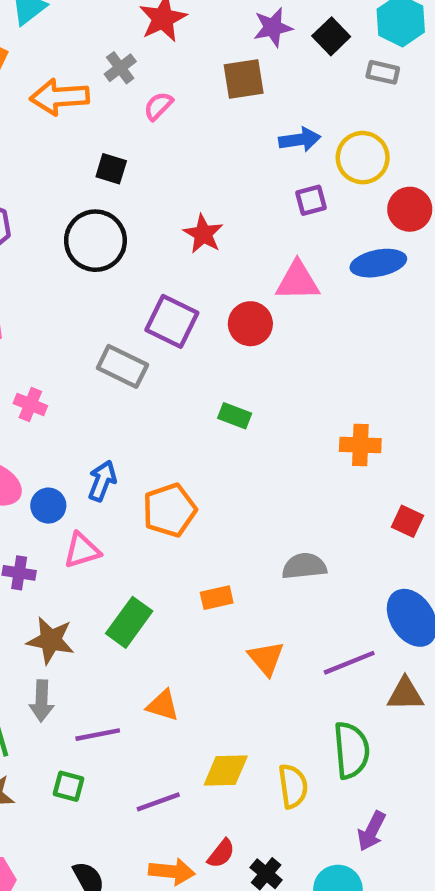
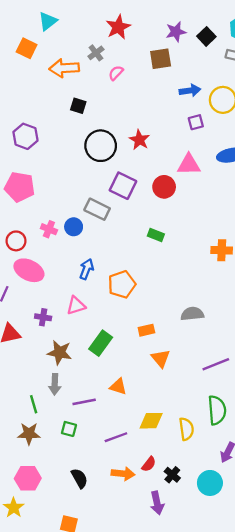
black square: (111, 169) -> (78, 106), moved
black circle: (95, 241) -> (101, 146), moved
blue circle: (48, 506) -> (74, 227), moved
orange triangle: (266, 658) -> (161, 358), moved

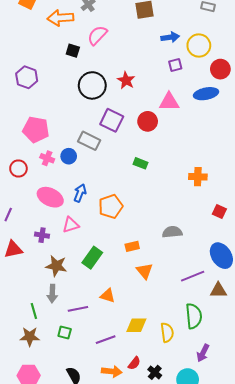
pink semicircle: (116, 73) -> (97, 35), moved, size x1.5
pink pentagon: (20, 187) -> (36, 130), moved
pink ellipse: (29, 270) -> (50, 197), moved

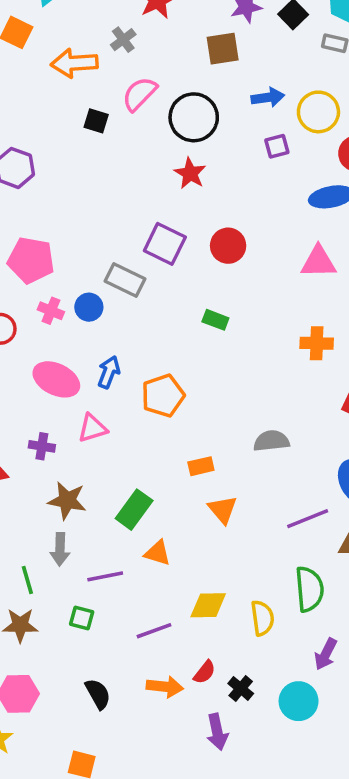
black circle: (92, 85) -> (194, 117), moved
pink triangle: (169, 102) -> (318, 262), moved
green rectangle: (92, 258) -> (134, 510), moved

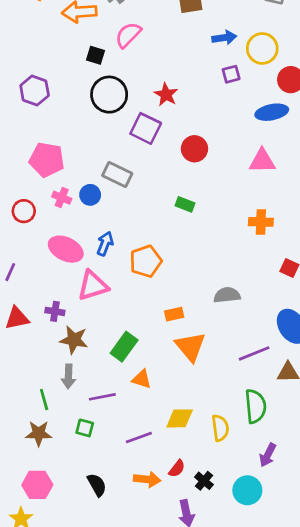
black circle: (194, 117) -> (109, 95), moved
purple square: (165, 244) -> (146, 128), moved
pink triangle: (92, 428) -> (93, 286), size x1.4
purple cross: (42, 446) -> (55, 311), moved
orange triangle: (223, 510) -> (190, 347), size x1.4

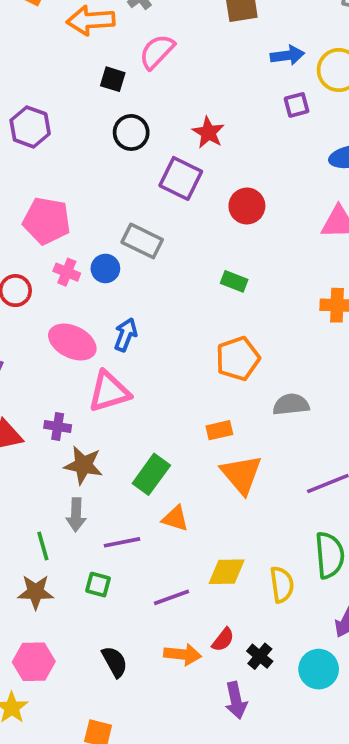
black circle: (109, 95) -> (131, 132), size x0.7
orange pentagon: (146, 261) -> (238, 359), moved

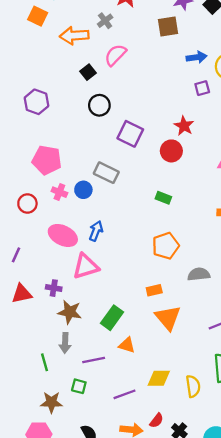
black square: (113, 79) -> (88, 72), turned 35
red star: (208, 132) -> (184, 126), moved
brown star: (36, 592) -> (51, 402), moved

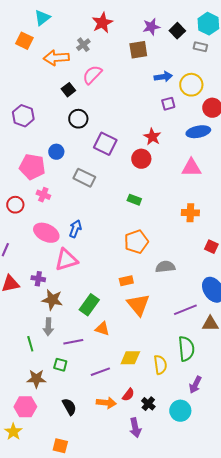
blue circle: (83, 190) -> (56, 152), moved

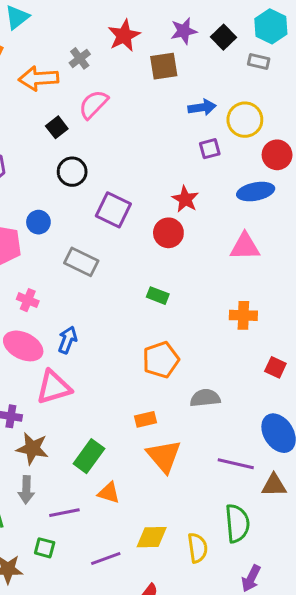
red star: (102, 23) -> (124, 36), moved
pink cross: (43, 195) -> (28, 300), moved
purple line: (185, 310) -> (236, 464), turned 35

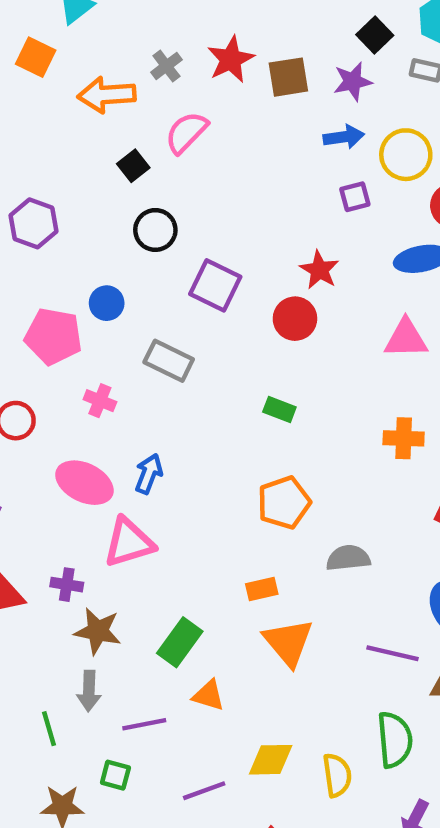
purple star: (184, 31) -> (353, 82), moved
red star: (124, 36) -> (231, 59), moved
pink cross: (28, 300) -> (100, 401), moved

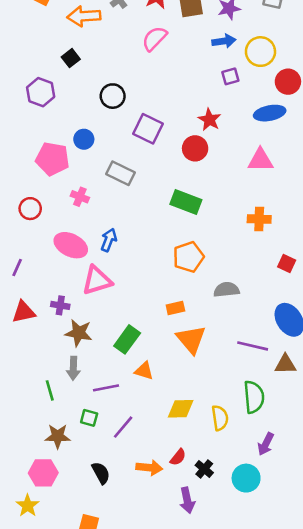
pink semicircle: (186, 132) -> (154, 38), moved
black square: (133, 166) -> (71, 58), moved
green rectangle: (279, 410) -> (186, 202), size x1.6
purple line: (204, 791) -> (123, 427), moved, turned -30

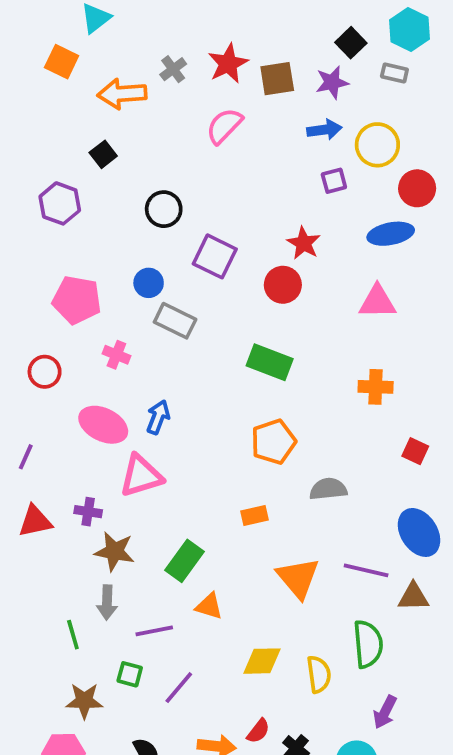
blue circle: (84, 139) -> (149, 283), moved
orange triangle: (191, 339) -> (298, 578), moved

